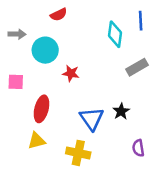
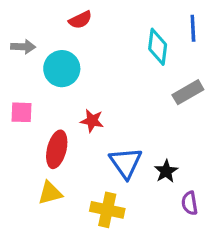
red star: (71, 73) -> (92, 121), moved
black star: (121, 111) -> (166, 171), moved

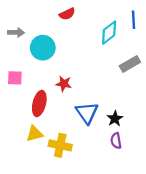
red semicircle: (80, 20) -> (67, 14), moved
cyan diamond: (158, 47) -> (109, 33), turned 45
purple semicircle: (190, 203) -> (116, 141), moved
yellow cross: (107, 210) -> (60, 145), moved

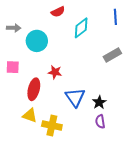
cyan diamond: (109, 33) -> (81, 28), moved
yellow triangle: (35, 134) -> (30, 115), turned 35

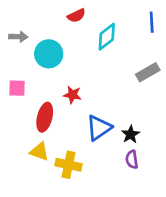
blue triangle: (75, 97) -> (99, 128), turned 30

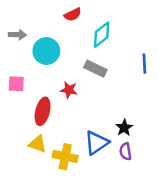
blue line: (152, 22) -> (144, 64), moved
gray rectangle: (148, 72) -> (95, 69), moved, turned 55
blue triangle: (99, 128) -> (97, 143), moved

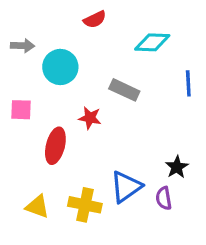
cyan diamond: (102, 35) -> (152, 42), moved, turned 40
black star: (124, 128) -> (177, 167), moved
yellow triangle: (38, 144) -> (37, 206), moved

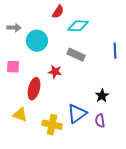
red semicircle: (95, 19) -> (58, 12), turned -32
cyan diamond: (152, 42) -> (78, 26), moved
black star: (177, 167) -> (102, 96), moved
yellow triangle: (37, 206) -> (20, 115), moved

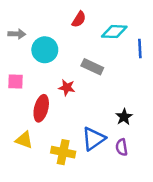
red semicircle: (58, 12) -> (79, 19), moved
cyan diamond: (78, 26) -> (114, 32), moved
blue line: (115, 51) -> (140, 49), moved

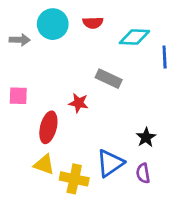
red semicircle: (79, 19) -> (93, 23), turned 56
cyan circle: (45, 50) -> (53, 24), moved
yellow triangle: (24, 140) -> (44, 165), moved

